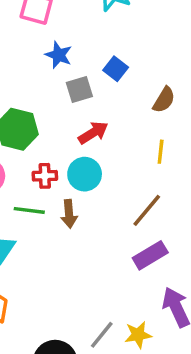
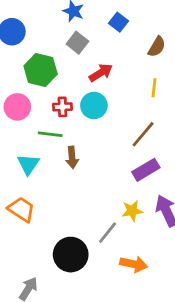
gray square: (79, 89) -> (77, 43), moved, turned -35
brown arrow: (69, 214) -> (72, 157), moved
yellow star: (138, 335) -> (132, 211), moved

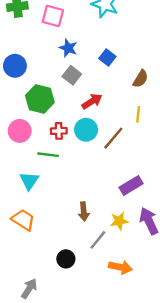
brown line: (143, 134) -> (113, 138), moved
brown arrow: (72, 157) -> (84, 212), moved
black circle: (71, 255) -> (66, 259), size x0.6

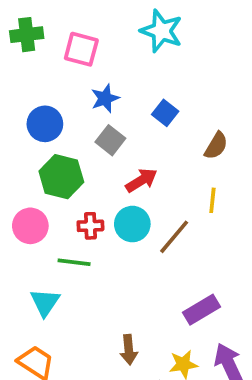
blue star: (68, 48) -> (105, 98), turned 30
blue circle: (15, 66) -> (45, 124), moved

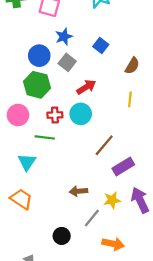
blue circle: (45, 124) -> (39, 56), moved
brown line: (174, 237) -> (104, 145), moved
brown arrow: (129, 350) -> (78, 191), turned 90

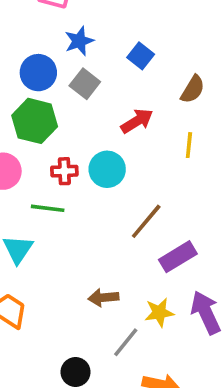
red arrow: (86, 87) -> (137, 121), moved

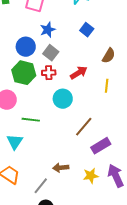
blue square: (141, 56) -> (87, 30), moved
red cross: (64, 171) -> (49, 73), moved
gray line: (126, 342) -> (41, 186), moved

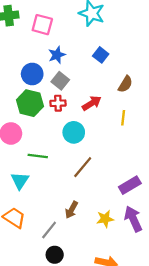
brown line: (84, 127) -> (83, 167), moved
purple rectangle: (101, 146) -> (130, 185), moved
brown arrow: (61, 168) -> (71, 210), turned -56

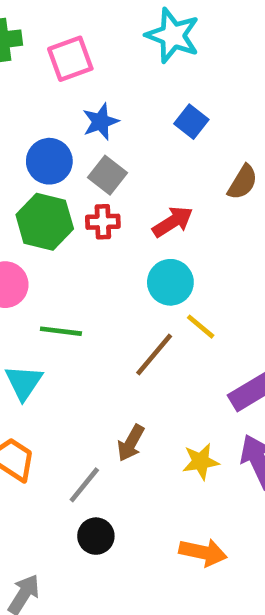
pink square: (42, 25) -> (70, 59), turned -35
yellow line: (123, 118) -> (201, 327), moved, turned -56
cyan circle: (74, 132) -> (170, 282), moved

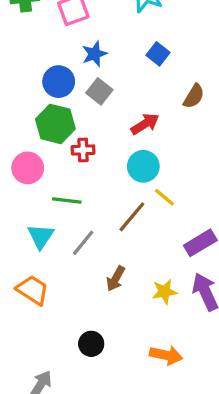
red cross: (103, 222) -> (83, 150), moved
gray line: (84, 485) -> (83, 243), moved

